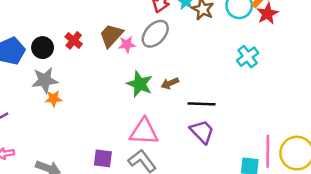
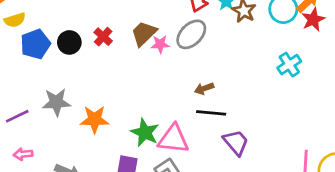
gray star: (45, 80) -> (56, 102), moved
green star: (140, 84) -> (145, 133), moved
orange star: (54, 99) -> (95, 119), moved, size x1.5
black line: (201, 104) -> (211, 113), moved

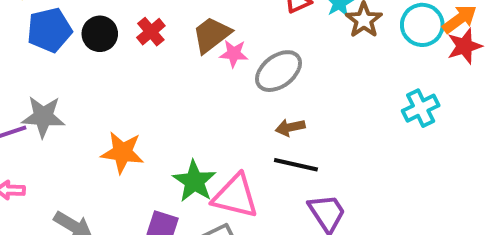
gray ellipse: (191, 34) -> (278, 71), moved
gray star: (56, 102) -> (43, 117), moved

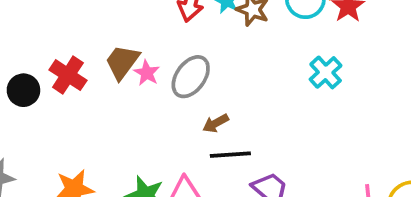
red cross: (151, 32) -> (68, 75), size x1.4
pink star: (234, 54) -> (147, 73), turned -30

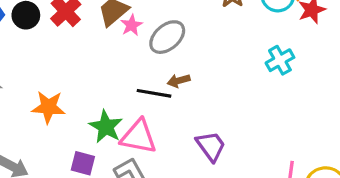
black line: (230, 155) -> (154, 93), moved

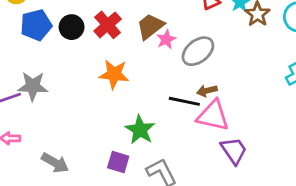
orange star: (48, 107) -> (114, 74), moved
pink triangle: (139, 137) -> (213, 116), moved

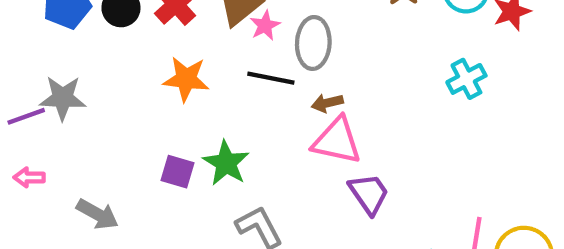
gray ellipse: (198, 51) -> (313, 43), turned -48
black line: (184, 101) -> (271, 78), moved
purple square: (118, 162) -> (177, 172), moved

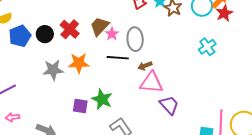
gray star: (63, 98) -> (53, 70), moved

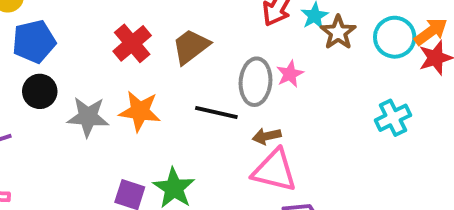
black circle: (45, 34) -> (40, 91), moved
pink star: (112, 34) -> (290, 74), moved

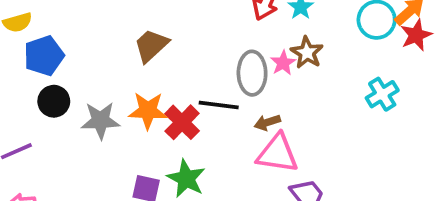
brown star: (338, 32) -> (307, 53), moved
red cross: (132, 43) -> (182, 122), moved
brown trapezoid: (191, 46) -> (151, 45), moved

